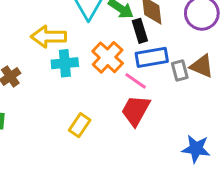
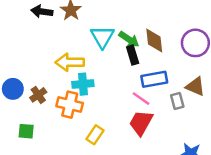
black rectangle: (140, 31) -> (133, 55), moved
orange cross: (108, 57) -> (70, 105), moved, turned -30
gray rectangle: (180, 71) -> (177, 101), moved

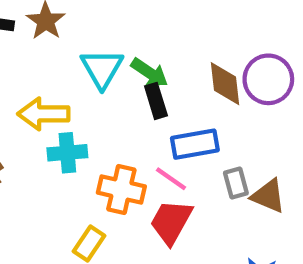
brown diamond: (154, 41) -> (225, 84), moved
brown triangle: (195, 86) -> (268, 196), moved
orange cross: (70, 105) -> (121, 189), moved

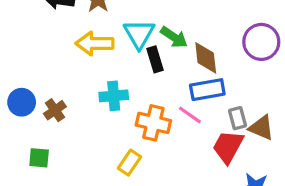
brown diamond: (225, 84) -> (206, 58), moved
black rectangle: (156, 101) -> (155, 59), moved
yellow arrow: (44, 114) -> (95, 43), moved
red trapezoid: (171, 222) -> (228, 147), moved

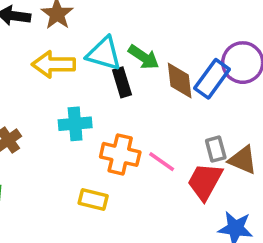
cyan triangle: (139, 34) -> (104, 54), turned -44
blue rectangle: (207, 90) -> (212, 79), moved, turned -44
pink line: (190, 115) -> (162, 162), moved
yellow rectangle: (130, 163) -> (93, 199), turned 70

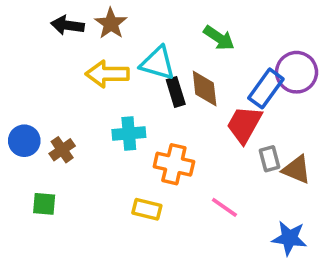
green arrow: (144, 57) -> (219, 38), moved
brown diamond: (180, 81) -> (205, 88), moved
pink line: (162, 162) -> (224, 207), moved
red trapezoid: (205, 181) -> (244, 124), moved

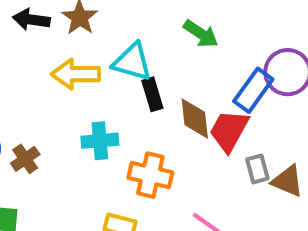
brown diamond: (205, 88) -> (195, 119), moved

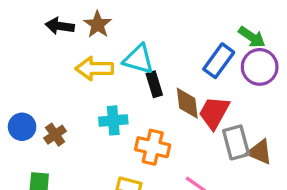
green arrow: (201, 34) -> (252, 37), moved
blue rectangle: (253, 90) -> (219, 61), moved
gray rectangle: (257, 169) -> (236, 142), size x1.5

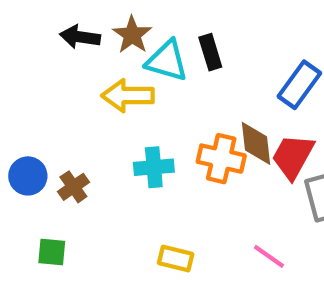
cyan triangle: (138, 59) -> (167, 61), moved
black rectangle: (154, 84) -> (210, 52), moved
orange cross: (153, 147) -> (221, 159), moved

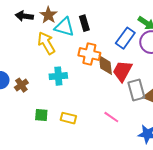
yellow arrow: (128, 96) -> (46, 43), turned 60
orange cross: (221, 159) -> (89, 54), moved
green square: (52, 252) -> (41, 115), moved

